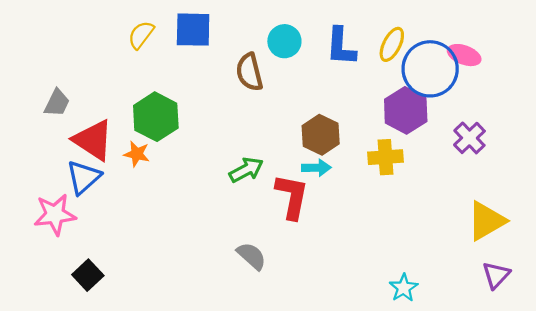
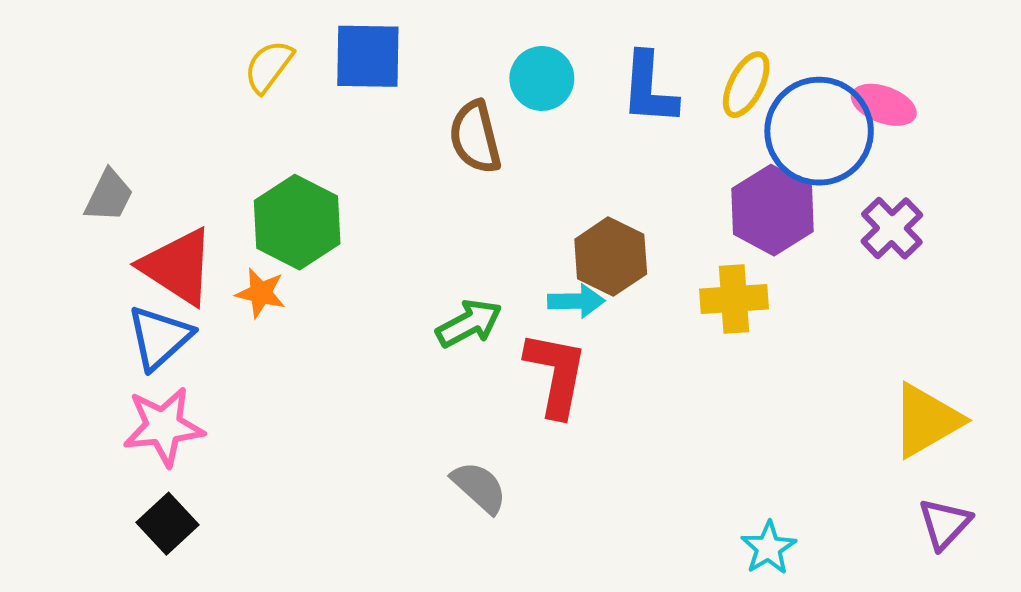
purple cross: (469, 138) -> (892, 228), moved
cyan arrow: (316, 168) -> (576, 301), moved
pink star: (55, 215) -> (164, 427), moved

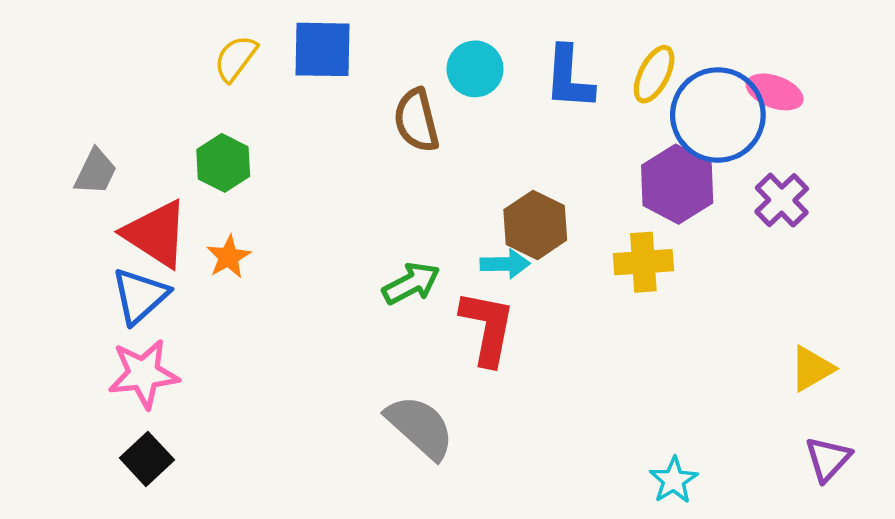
green hexagon: (297, 222) -> (223, 163), moved, size x0.7
orange star: (261, 293) -> (229, 257), turned 30
yellow triangle: (926, 420) -> (812, 369), size x0.7
gray semicircle: (479, 487) -> (420, 427), size x1.4

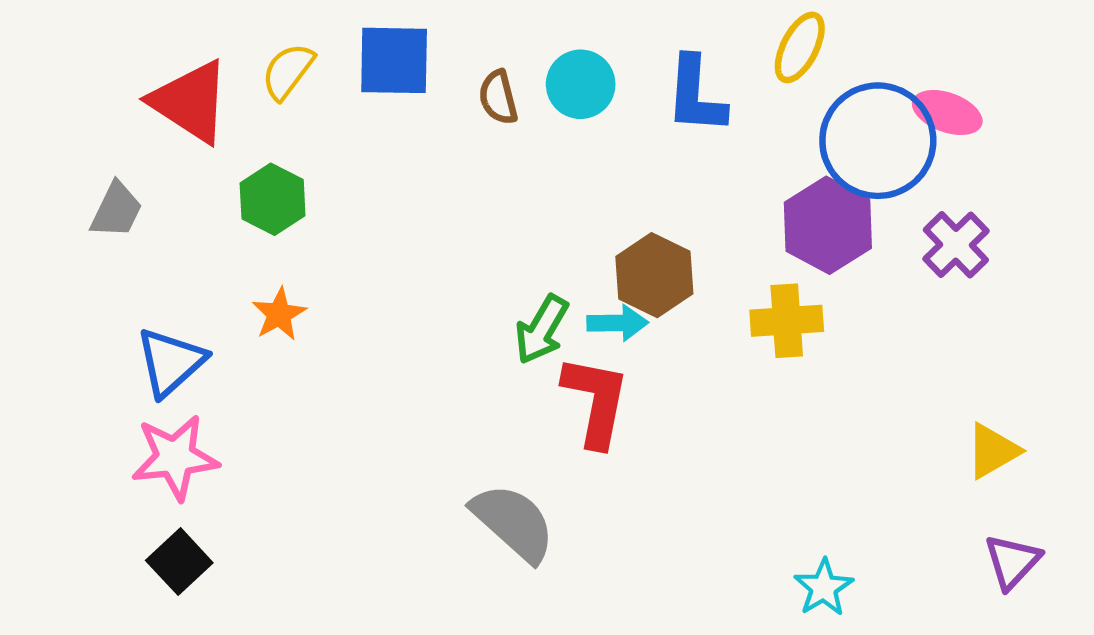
yellow ellipse: (654, 74) -> (800, 47), moved
brown semicircle: (416, 120) -> (498, 97), moved, size x0.7
red triangle: (156, 234) -> (190, 102), moved
green arrow: (411, 283) -> (542, 329), moved, turned 148

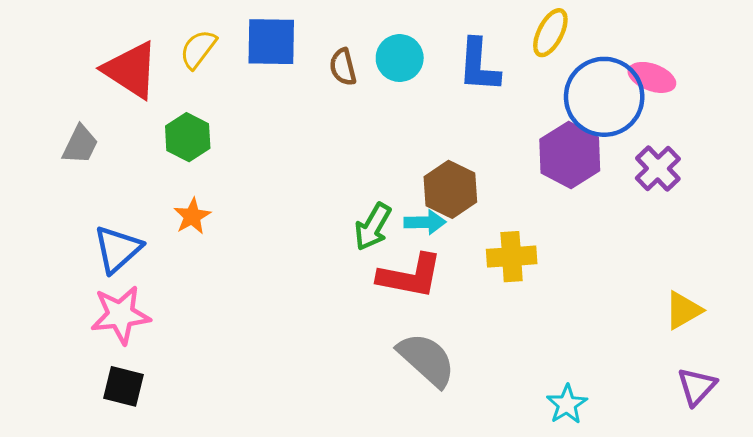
yellow cross: (787, 321) -> (512, 257), moved
red L-shape: (596, 401) -> (410, 276), turned 90
gray semicircle: (513, 522) -> (427, 360), moved
black square: (179, 562) -> (123, 386), turned -33

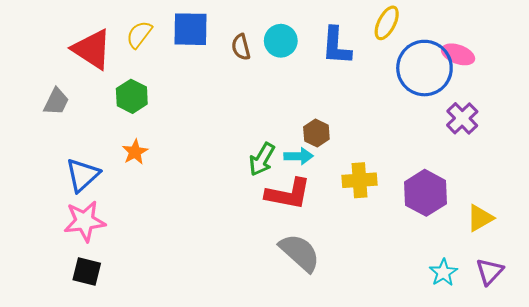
purple hexagon: (570, 155) -> (426, 193), moved
brown hexagon: (450, 189) -> (316, 133), size x0.7
cyan star: (567, 404) -> (443, 273), moved

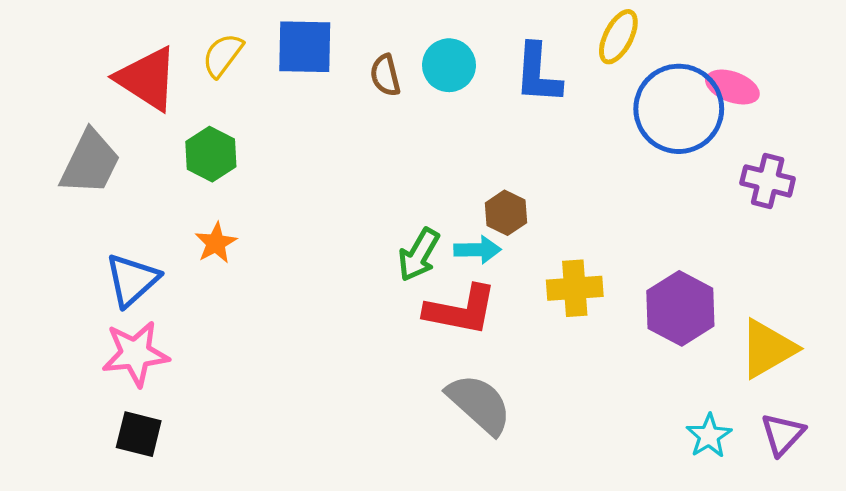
gray trapezoid: (56, 102) -> (90, 162), size x1.5
purple cross: (462, 118) -> (768, 181), moved, turned -32
yellow triangle: (480, 218) -> (768, 349), size x1.4

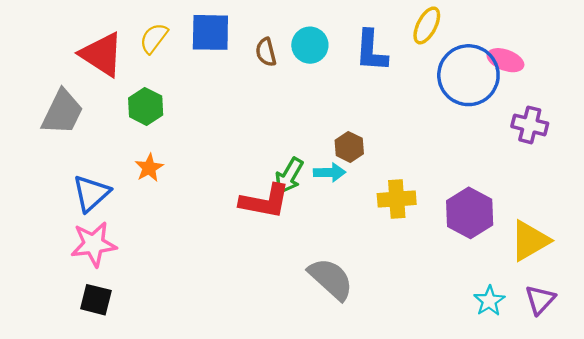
red L-shape: (461, 310) -> (265, 201), moved

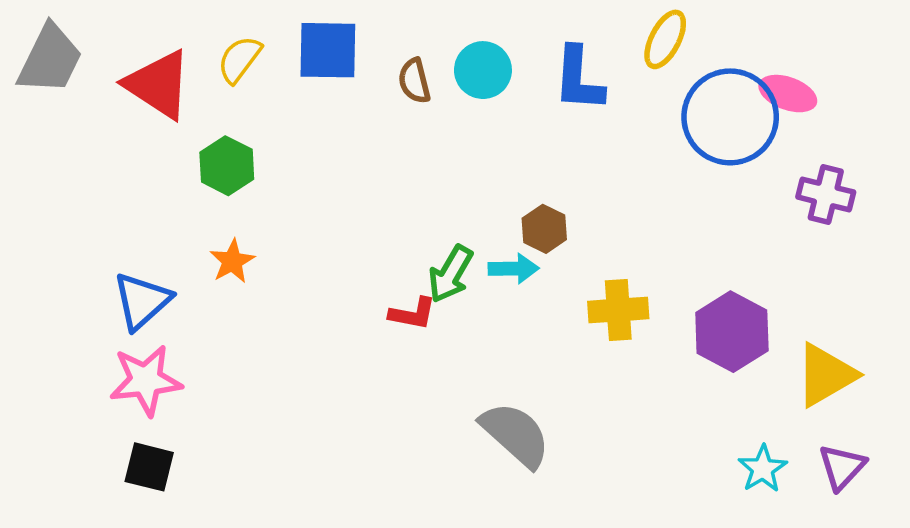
gray trapezoid: (62, 112) -> (50, 59), moved
red L-shape: (265, 201) -> (413, 314), size x0.6

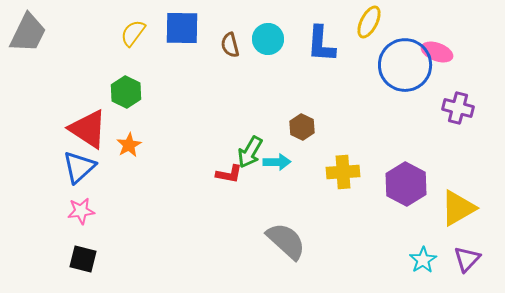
red triangle: (158, 85) -> (88, 129), moved
cyan arrow: (514, 269) -> (277, 162), moved
pink star: (146, 380) -> (81, 211), size x0.7

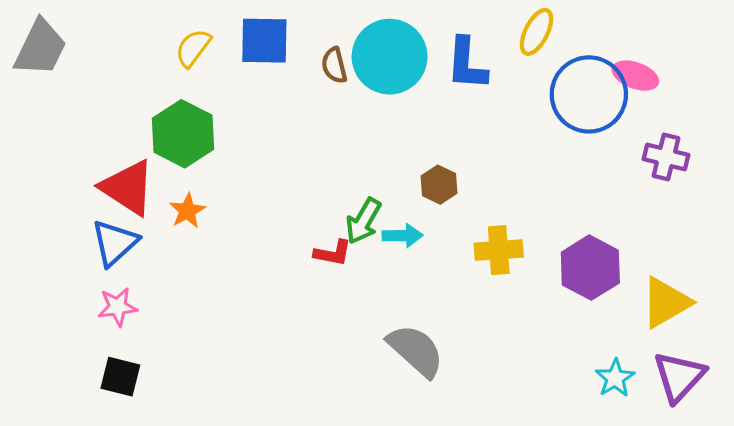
cyan circle: (268, 39) -> (390, 57), size x1.6
green hexagon: (126, 92) -> (183, 134), size x1.4
purple triangle: (467, 259) -> (679, 377), size x1.4

